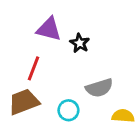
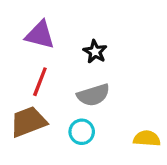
purple triangle: (49, 29) -> (40, 35), moved
gray semicircle: (99, 88) -> (93, 95), moved

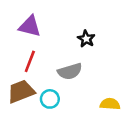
black star: (95, 52) -> (86, 39), moved
cyan circle: (82, 132) -> (50, 99), moved

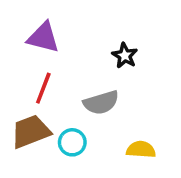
yellow semicircle: (110, 104) -> (141, 150), moved

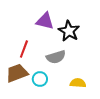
purple triangle: (43, 37) -> (45, 21), moved
black star: (125, 56) -> (69, 31), size x1.5

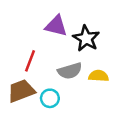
yellow semicircle: (78, 83) -> (99, 76), moved

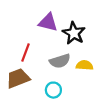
cyan circle: (50, 98) -> (53, 90), moved

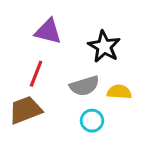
purple triangle: (48, 22) -> (48, 31), moved
cyan circle: (53, 90) -> (92, 121), moved

